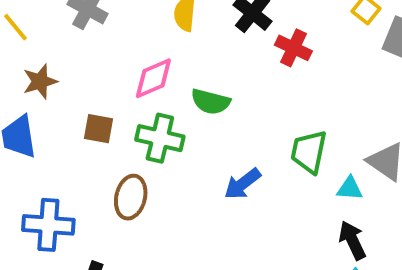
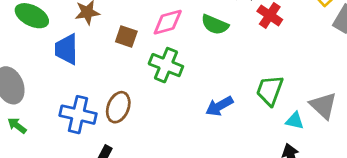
green semicircle: (211, 102) -> (215, 25), moved
brown square: (99, 129) -> (126, 37), moved
brown ellipse: (131, 197) -> (118, 107), moved

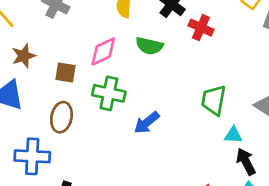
blue arrow: (219, 106) -> (147, 123), moved
brown ellipse: (118, 107) -> (61, 117), moved
cyan triangle: (295, 121) -> (233, 135), moved

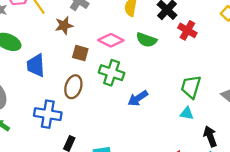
pink diamond: (103, 51) -> (111, 40), turned 45
brown star: (24, 56) -> (64, 25), moved
cyan triangle: (233, 135) -> (187, 113), moved

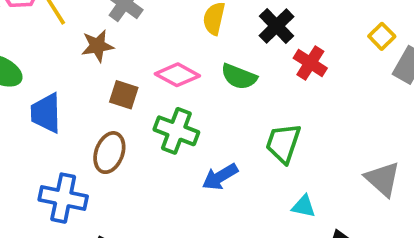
green trapezoid: (191, 87) -> (283, 143), moved

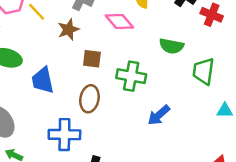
pink diamond: (177, 75) -> (119, 22), moved, turned 32
green semicircle: (239, 77) -> (171, 46), moved
blue arrow: (220, 177) -> (159, 115), moved

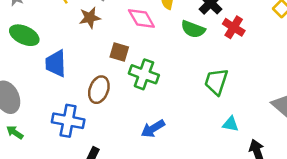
green semicircle: (171, 46) -> (193, 29), moved
brown square: (92, 59) -> (119, 52), moved
blue arrow: (159, 115) -> (153, 129), moved

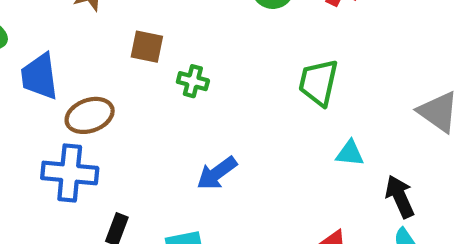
green cross: (144, 74) -> (193, 81), size x0.6
brown ellipse: (99, 90) -> (90, 115), moved, turned 56

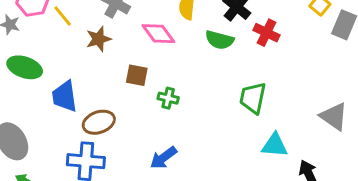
cyan triangle: (350, 153) -> (275, 145), size x1.4
blue arrow: (217, 173) -> (163, 158), moved

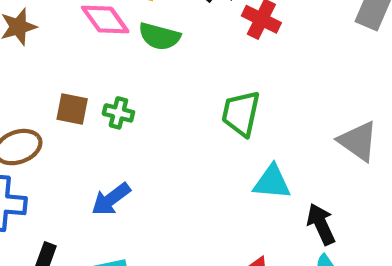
green semicircle: (220, 40) -> (159, 36), moved
brown square: (137, 75) -> (72, 109), moved

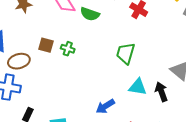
blue arrow: (111, 199) -> (105, 106), moved
black arrow: (321, 224) -> (161, 92), moved

